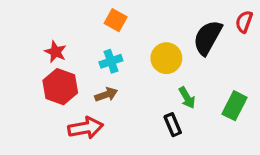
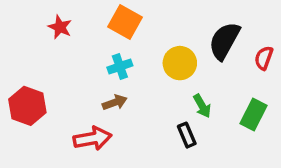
orange square: (116, 20) -> (125, 22), size x1.4
red semicircle: (244, 22) -> (264, 58), moved
red star: (55, 52) -> (60, 27), moved
red hexagon: (60, 87) -> (27, 106), moved

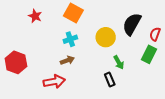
green rectangle: (254, 114) -> (149, 54), moved

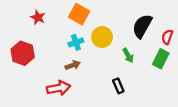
yellow circle: (106, 37) -> (102, 37), moved
red hexagon: (16, 62) -> (23, 53), moved
green arrow: (119, 62) -> (128, 55), moved

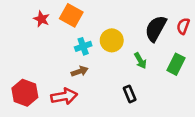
orange square: (79, 14) -> (71, 15), moved
red semicircle: (167, 37) -> (183, 26), moved
red hexagon: (23, 53) -> (25, 93), moved

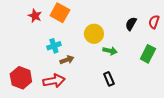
black semicircle: (156, 28) -> (131, 24), size x0.6
cyan cross: (83, 46) -> (54, 46), moved
green arrow: (140, 61) -> (110, 51), moved, turned -48

